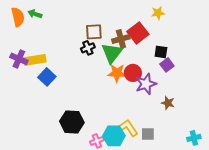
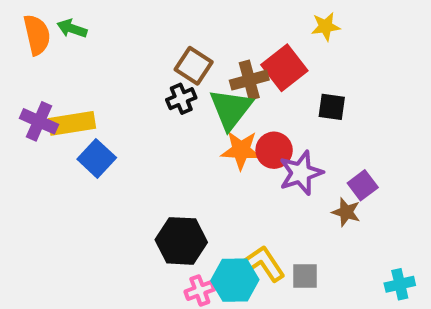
brown square: (94, 32) -> (194, 66), turned 36
purple square: (167, 65) -> (363, 185), moved
black hexagon: (72, 122) -> (181, 241), moved

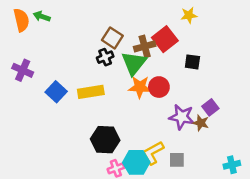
yellow rectangle: (72, 123) -> (91, 92), moved
purple star: (301, 173) -> (182, 117), moved, turned 30
yellow L-shape: (264, 264) -> (153, 153), turned -85

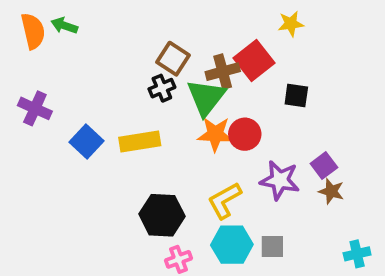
brown star: (201, 123) -> (331, 191), moved
yellow L-shape: (153, 153) -> (225, 200), moved
cyan hexagon: (136, 162) -> (232, 245), moved

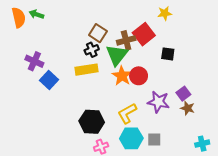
purple cross: (35, 108) -> (34, 61), moved
orange star: (215, 134) -> (122, 76), turned 30
yellow rectangle: (140, 142) -> (86, 70), moved

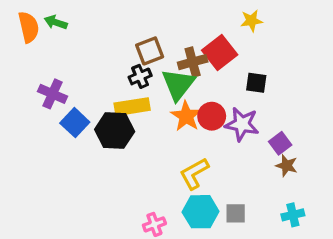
brown square: (98, 33) -> (150, 51), turned 36
purple star: (158, 102) -> (242, 124), moved
black hexagon: (92, 122) -> (115, 131), moved
cyan cross: (202, 144) -> (293, 215), moved

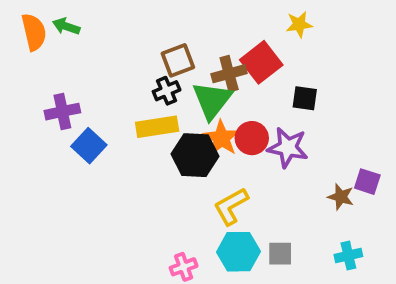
purple cross: (53, 94) -> (62, 112), turned -36
black hexagon: (115, 131) -> (195, 155), moved
purple square: (280, 143) -> (367, 182), moved, turned -35

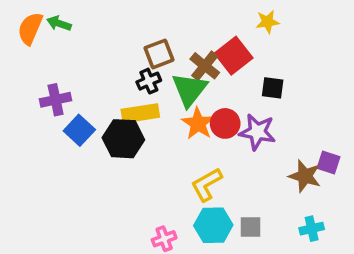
orange semicircle: (34, 32) -> (30, 29), turned -144
brown cross: (229, 74) -> (205, 66), turned -36
black hexagon: (195, 155) -> (123, 139), moved
brown star: (341, 197) -> (305, 176), size x1.4

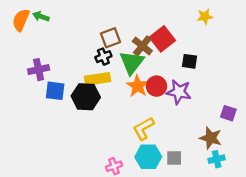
yellow star: (268, 22) -> (205, 16), moved
blue square: (79, 130) -> (55, 91), turned -36
brown star: (305, 176) -> (211, 138), moved

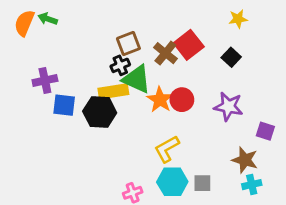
black square: (189, 61) -> (231, 57), moved, turned 35
green triangle: (132, 62) -> (137, 79), moved, turned -44
purple star: (179, 92) -> (228, 106), moved

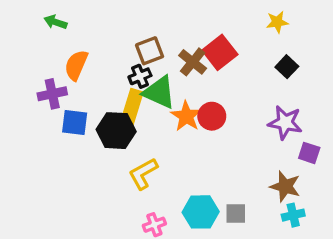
orange semicircle: (24, 23) -> (76, 65), moved
black square: (231, 57) -> (287, 67), moved
yellow rectangle: (113, 91) -> (132, 107), turned -64
purple star: (228, 106) -> (285, 123), moved
yellow L-shape: (167, 149) -> (143, 174), moved

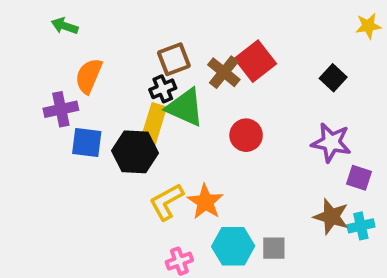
yellow star: (277, 22) -> (368, 26), moved
orange star: (186, 116) -> (205, 202), moved
cyan cross: (293, 215) -> (361, 226), moved

